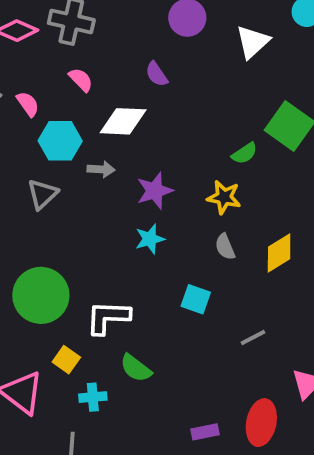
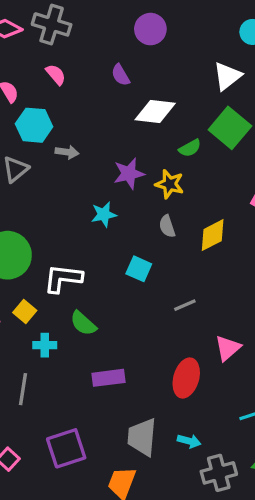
white triangle: (253, 42) -> (227, 76), moved
white diamond: (123, 121) -> (155, 112), moved
purple star: (155, 191) -> (129, 174), moved
purple rectangle: (205, 432) -> (109, 378), moved, size x1.4

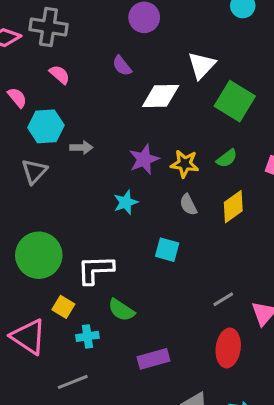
white triangle: (227, 76) -> (202, 65), moved
green semicircle: (190, 148) -> (227, 158), moved
gray line: (185, 305) -> (223, 299), moved
gray line: (23, 389) -> (73, 382), turned 68

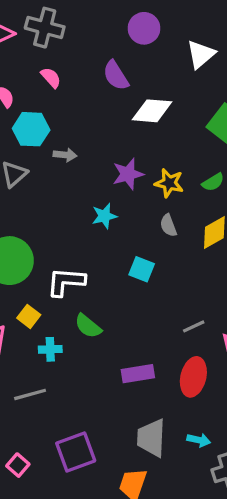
white triangle: (202, 65) -> (201, 54), moved
purple semicircle: (122, 66) -> (116, 75), size x1.4
purple rectangle: (153, 359) -> (138, 374), moved

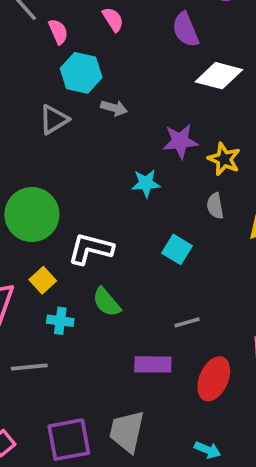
gray line: (194, 326) -> (187, 322), moved
gray trapezoid: (151, 438) -> (127, 431), moved

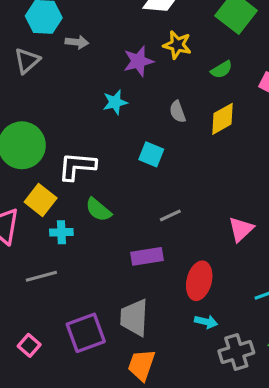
yellow star: (224, 159) -> (177, 45), moved
yellow square: (43, 280) -> (41, 200), size x1.4
red ellipse: (214, 379) -> (199, 281), moved

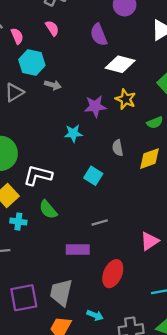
cyan arrow: (206, 322) -> (95, 315), moved

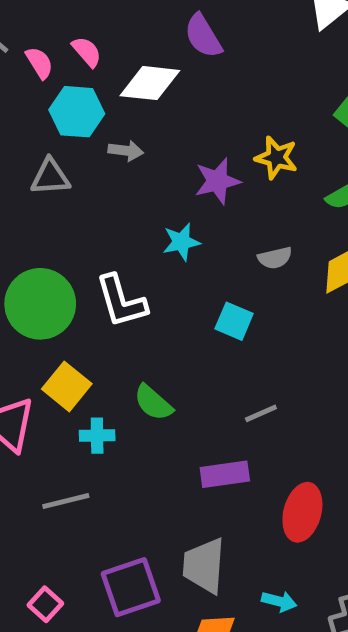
pink semicircle: (52, 28) -> (87, 52), moved
white diamond: (120, 64) -> (150, 83), moved
gray triangle: (14, 92) -> (50, 177), turned 36
gray semicircle: (118, 148) -> (275, 258), turned -84
white L-shape: (38, 175) -> (121, 301), moved, turned -112

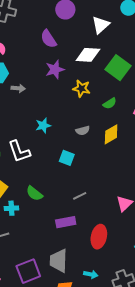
white diamond: (150, 83) -> (88, 55), moved
purple star: (217, 181) -> (55, 69), moved

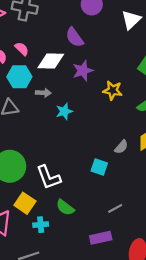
white diamond: (88, 55) -> (51, 61), moved
cyan star: (43, 126) -> (64, 111), moved
gray semicircle: (83, 131) -> (121, 147), moved, turned -32
white L-shape: (19, 151) -> (48, 177), moved

